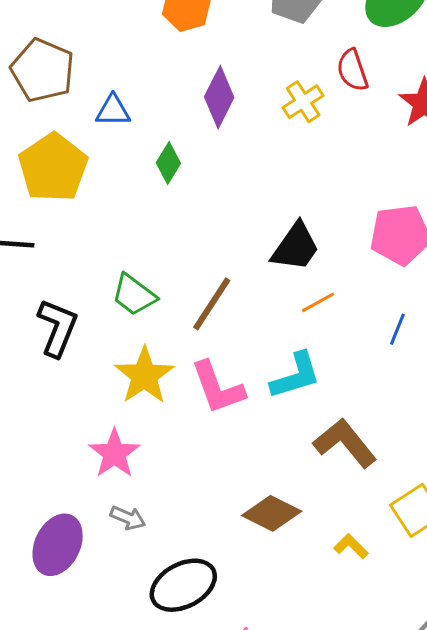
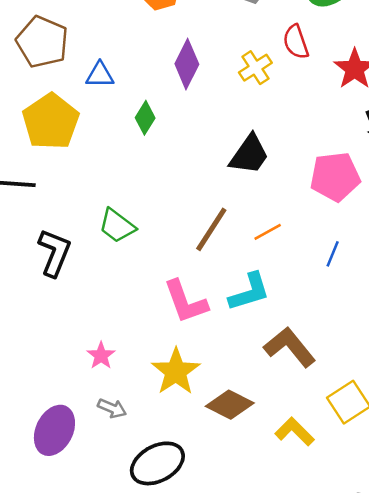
black trapezoid: (296, 247) -> (249, 155), moved
brown line: (212, 304) -> (211, 229), moved
yellow star: (144, 376) -> (176, 372), moved
pink star: (114, 453) -> (101, 356), size x0.7
yellow L-shape: (351, 546) -> (295, 432), size x1.4

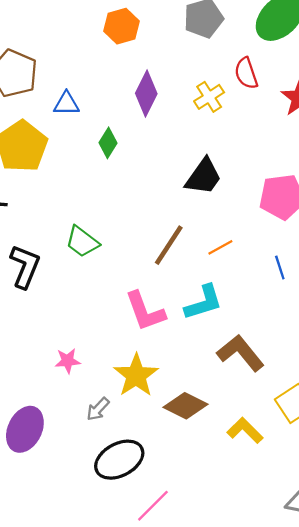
blue line: (333, 254) -> (280, 268), turned -40
pink star: (101, 356) -> (68, 361), turned 30
gray arrow: (112, 408) -> (98, 409), moved, turned 110

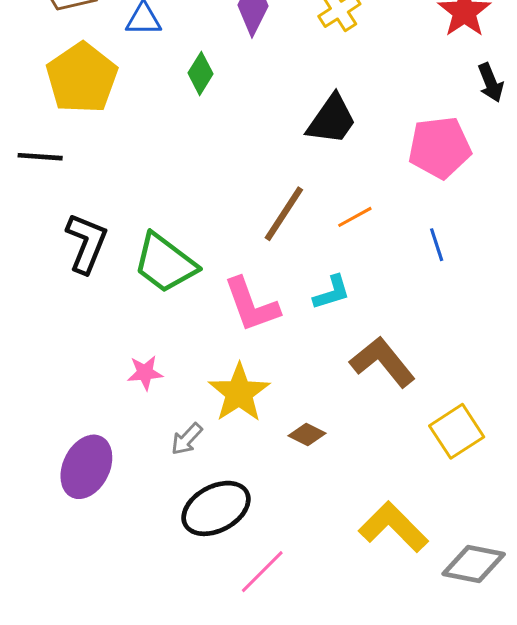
green trapezoid: (82, 242) -> (165, 263), moved, size x1.4
cyan L-shape: (203, 302) -> (332, 292), size x0.7
brown diamond: (186, 406) -> (307, 434), size x0.6
yellow L-shape: (245, 430) -> (393, 527), moved, size x1.4

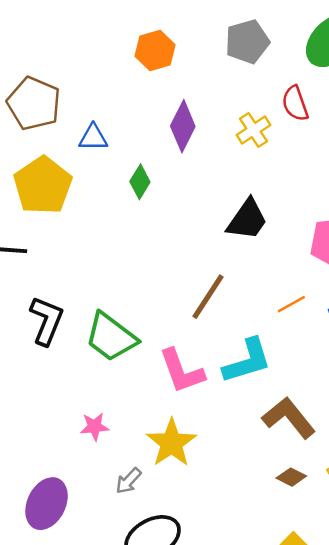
orange line: (355, 217) -> (291, 304), moved
cyan L-shape: (332, 292) -> (247, 361), size x1.6
brown diamond: (307, 434) -> (291, 477), moved

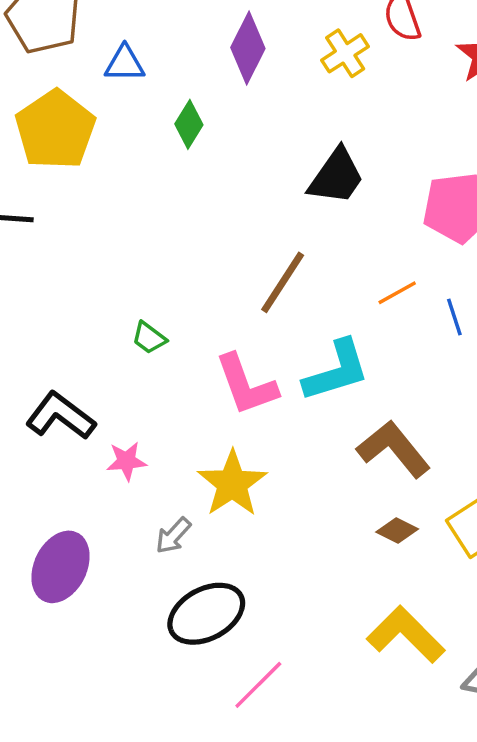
black L-shape: (47, 321) -> (61, 416), moved, turned -75
green trapezoid: (111, 337) -> (149, 338), size x0.5

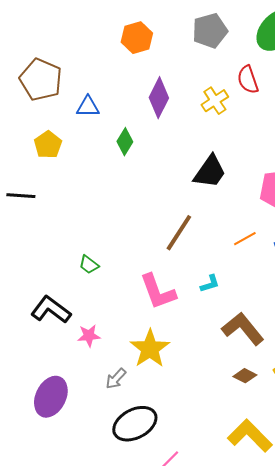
yellow pentagon: (55, 130) -> (48, 145), size x0.6
green trapezoid: (149, 338) -> (89, 265), moved
cyan L-shape: (336, 371) -> (210, 284), size x0.5

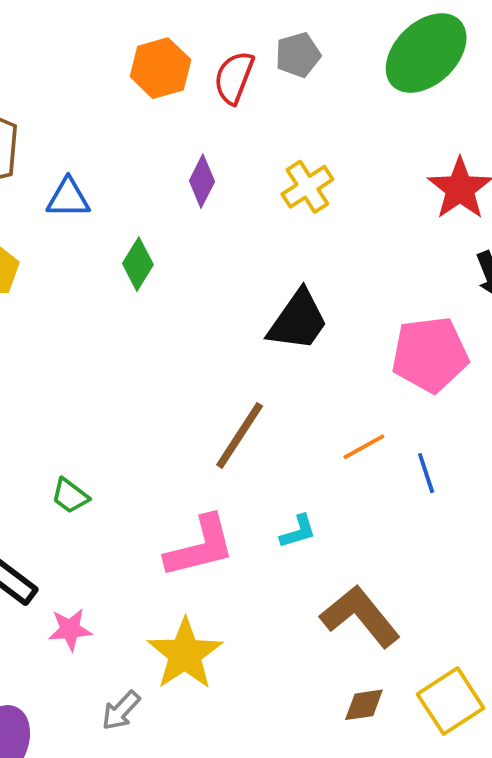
gray pentagon: (210, 31) -> (298, 55), size x0.7
red semicircle: (248, 80) -> (234, 78), moved, turned 40
purple diamond: (159, 98) -> (202, 181), size x0.7
pink L-shape: (158, 292) -> (200, 547), turned -84
brown diamond: (245, 376) -> (364, 705), turned -35

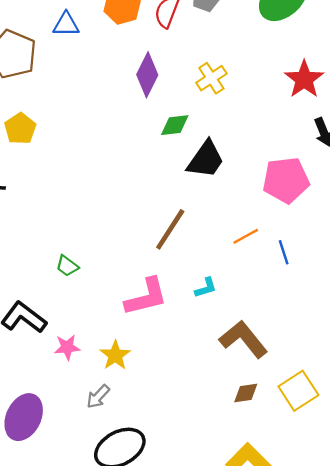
purple diamond: (202, 181) -> (147, 75), size x1.4
blue triangle: (68, 198) -> (66, 24), moved
green diamond: (138, 264) -> (175, 125), moved, turned 52
yellow star: (185, 654) -> (115, 355), moved, size x0.7

